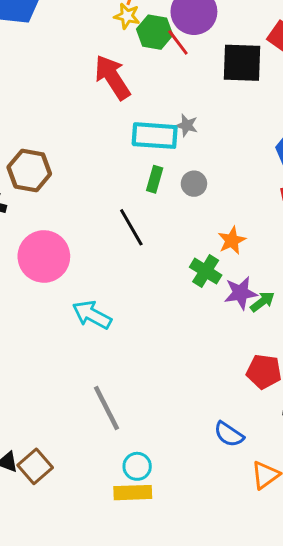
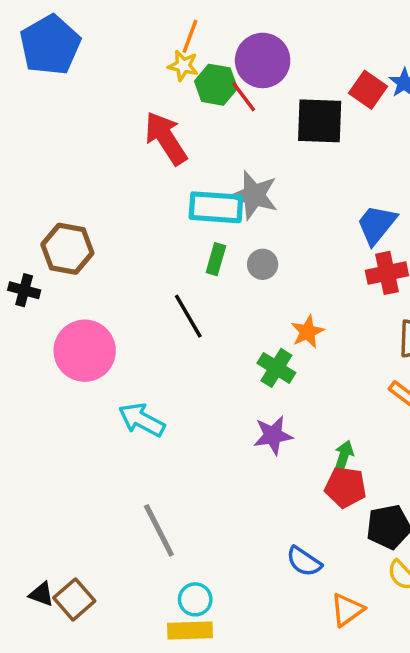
gray star: (187, 125) -> (254, 195), size x1.8
purple star: (241, 293) -> (273, 435), moved
green arrow: (262, 302) -> (344, 456), moved, turned -35

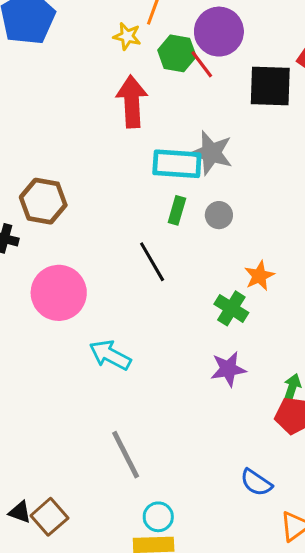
yellow star: (183, 66) -> (127, 36), moved
red arrow: (166, 138) -> (132, 102), turned 30

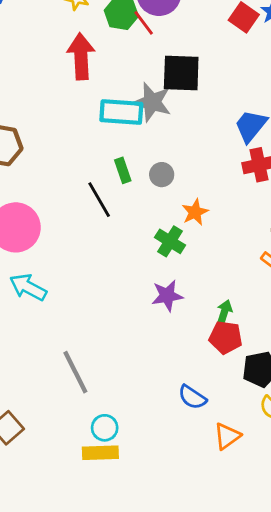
black square: (270, 86) -> (181, 73), moved
green rectangle: (177, 210) -> (123, 170), moved, turned -35
gray circle: (219, 215) -> (162, 175), moved
cyan arrow: (110, 355) -> (28, 287), moved

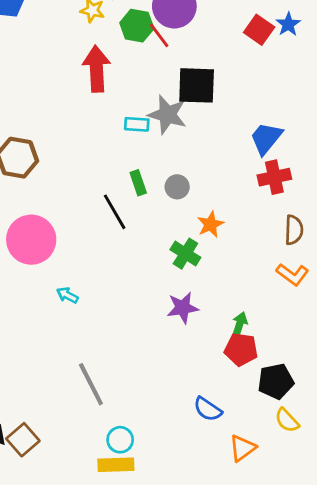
cyan rectangle: (121, 112) -> (137, 124), size x0.6
cyan arrow: (28, 287) -> (67, 295), moved, size x0.6

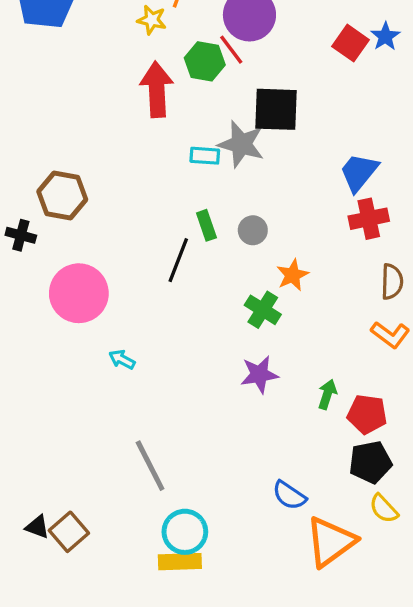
green hexagon: (137, 26) -> (205, 61), moved
black line: (115, 212) -> (178, 260), turned 51
red pentagon: (241, 349) -> (367, 414), moved
cyan circle: (120, 440) -> (185, 532), size x1.4
orange triangle: (242, 448) -> (331, 542), size x1.6

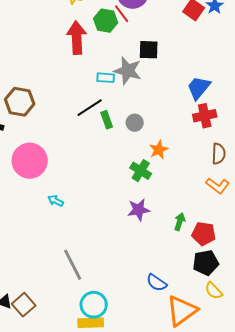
black square: (276, 109) -> (149, 50), size x0.7
black line: (178, 260) -> (90, 108), moved, turned 36

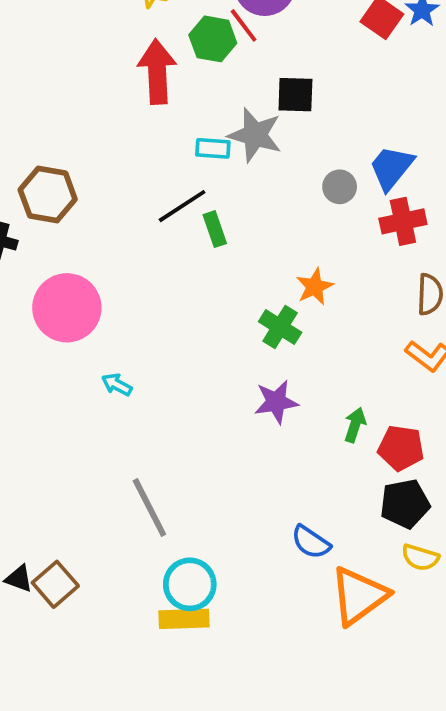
gray circle: (135, 123) -> (340, 187), moved
yellow semicircle: (214, 291) -> (420, 557), turned -30

